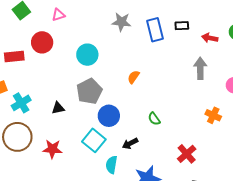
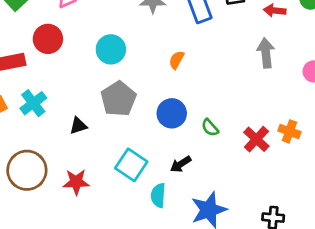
orange semicircle: (133, 77) -> (177, 60), moved
cyan cross: (21, 103) -> (33, 103), moved
orange cross: (213, 115) -> (289, 131), moved
blue circle: (109, 116) -> (172, 113), moved
red cross: (187, 154) -> (256, 139), moved

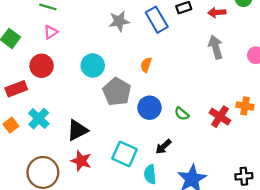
gray pentagon: (118, 99) -> (117, 92), moved
black triangle: (78, 126) -> (77, 130), size x1.5
red star: (76, 182) -> (81, 161), moved, turned 30

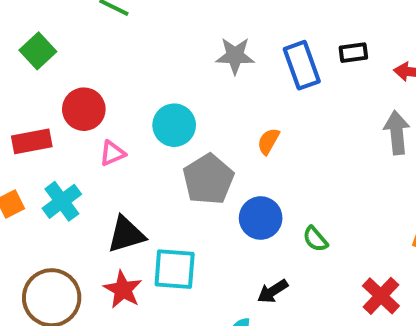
pink triangle: (51, 32) -> (112, 153), moved
red cross: (220, 117) -> (381, 296), moved
cyan square: (125, 154) -> (175, 269), moved, turned -30

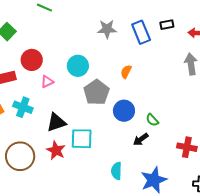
cyan cross: (62, 201) -> (23, 107), turned -30
black arrow: (273, 291) -> (141, 139), moved
red cross: (381, 296) -> (187, 147), turned -30

